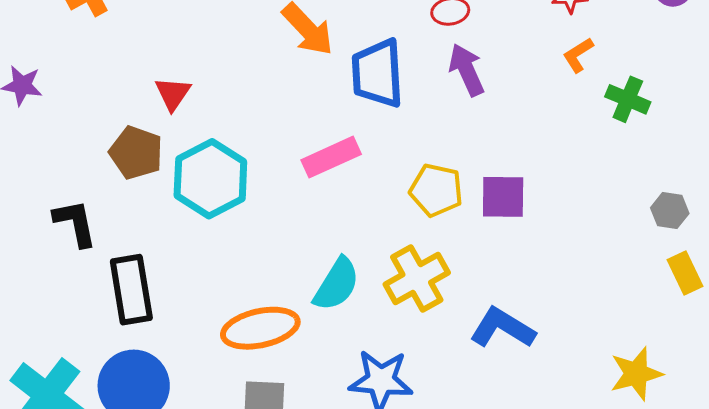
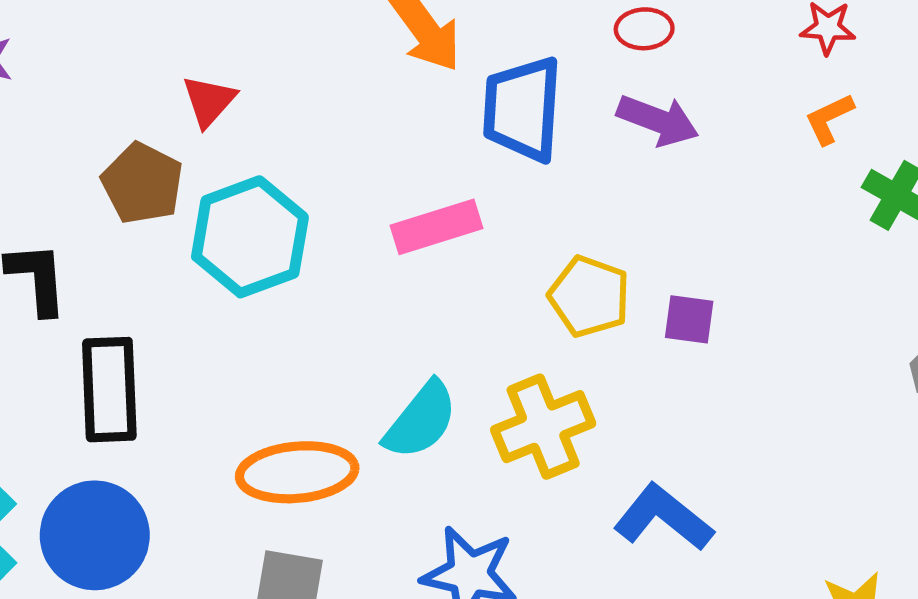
purple arrow: (467, 70) -> (658, 120), turned 128
purple square: (503, 197) -> (689, 319), size x0.7

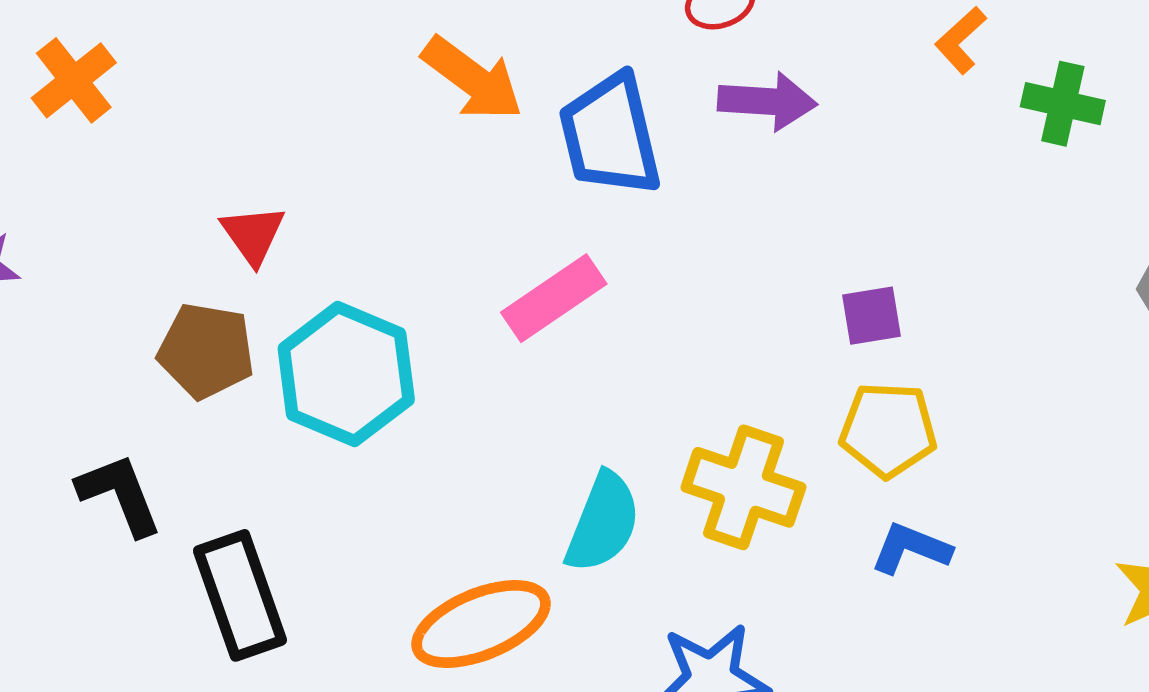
yellow pentagon: (589, 296) -> (888, 430), moved
yellow cross: (543, 427) -> (743, 487), turned -32
blue L-shape: (663, 518) -> (911, 549), size x0.7

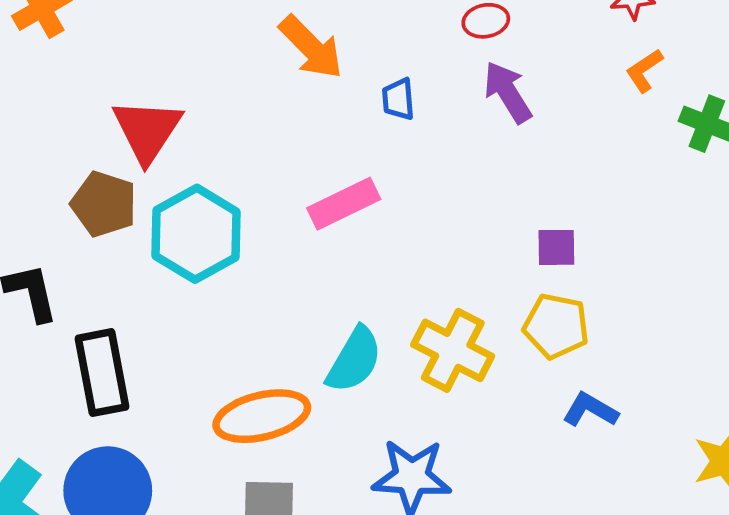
purple arrow: (767, 101) -> (508, 92), turned -134
blue trapezoid: (610, 135) -> (398, 99), size x0.5
red triangle: (253, 235) -> (147, 130), size x1.6
blue L-shape: (911, 549) -> (590, 410), moved

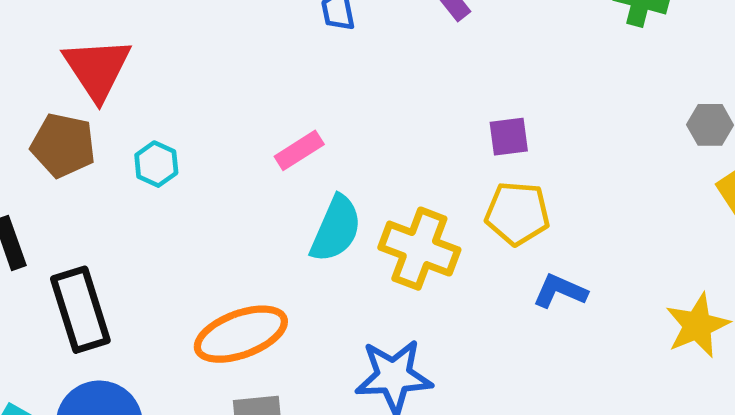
pink rectangle: (344, 204) -> (299, 150), moved, size x0.7
cyan hexagon: (196, 234) -> (156, 164), size x0.5
cyan semicircle: (354, 360) -> (336, 229), moved

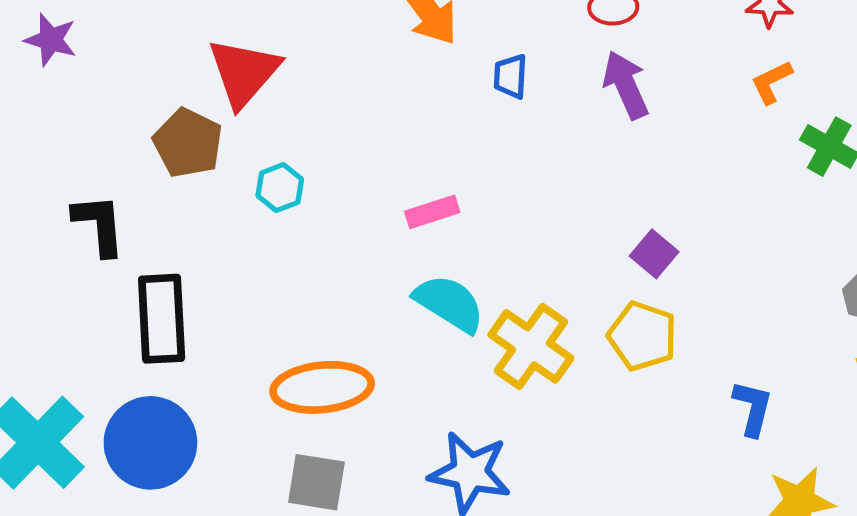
purple square: (509, 137) -> (654, 254), turned 33
cyan semicircle: (336, 229) -> (449, 303), turned -96
blue L-shape: (560, 291) -> (753, 408), moved, turned 66

